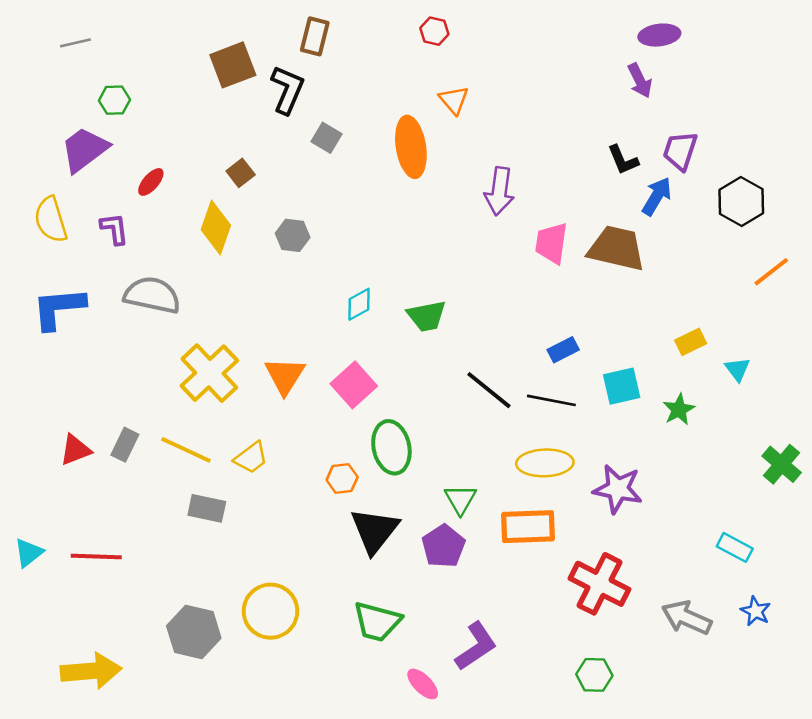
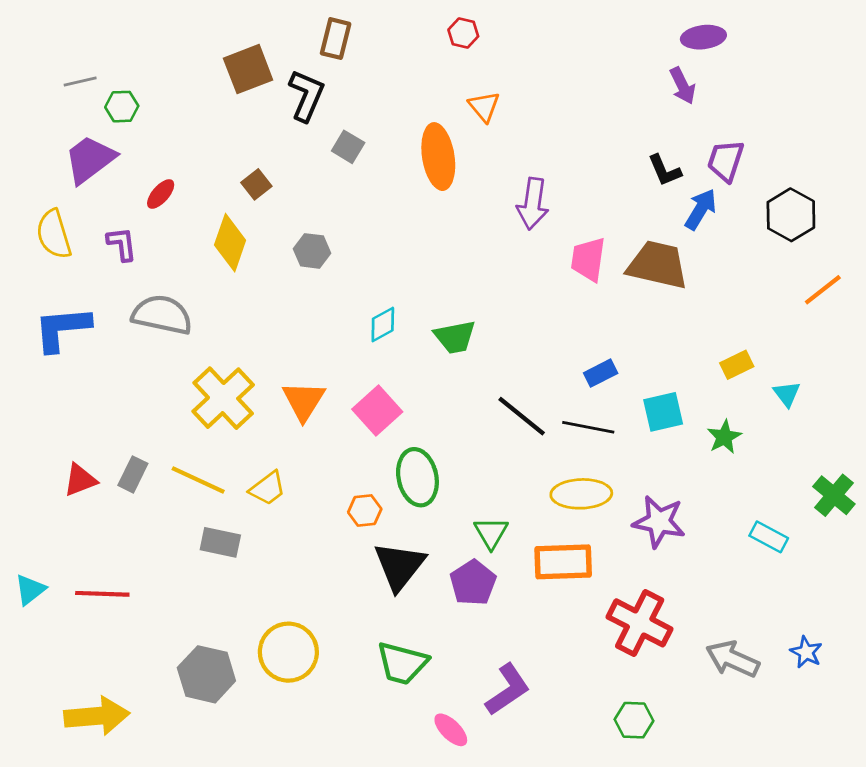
gray line: (75, 43) -> (80, 82), moved
cyan rectangle: (735, 547) -> (769, 537), moved

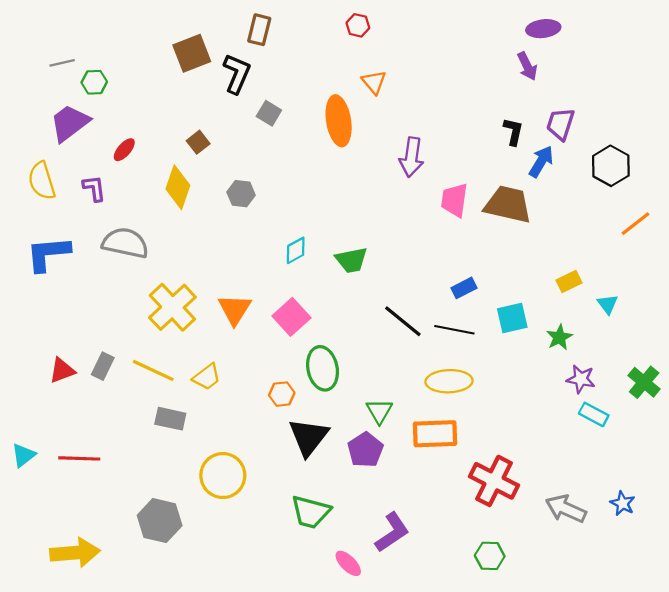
black L-shape: (665, 170) -> (513, 131), turned -144
purple star: (659, 522) -> (581, 379), moved, size x0.7
yellow circle: (288, 652) -> (223, 476), moved

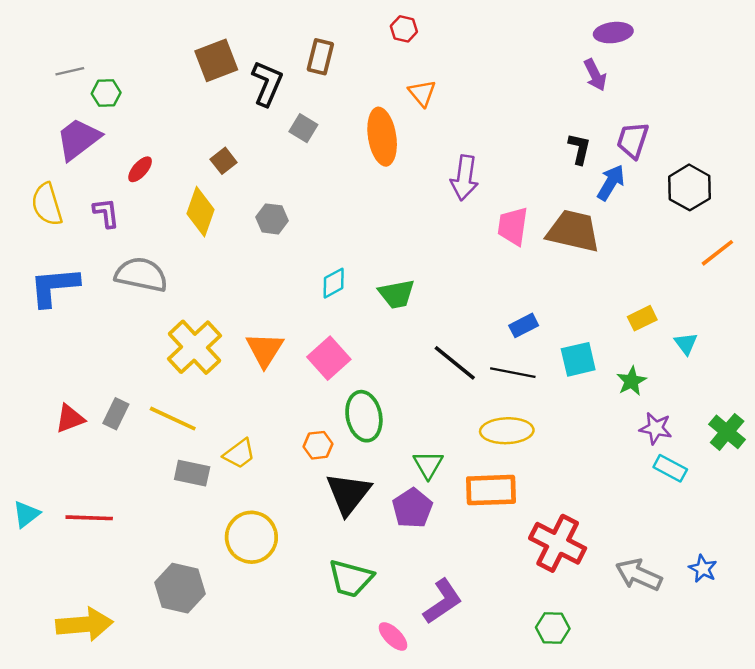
brown rectangle: (259, 30) -> (320, 57), moved
yellow trapezoid: (207, 377) -> (239, 454), moved

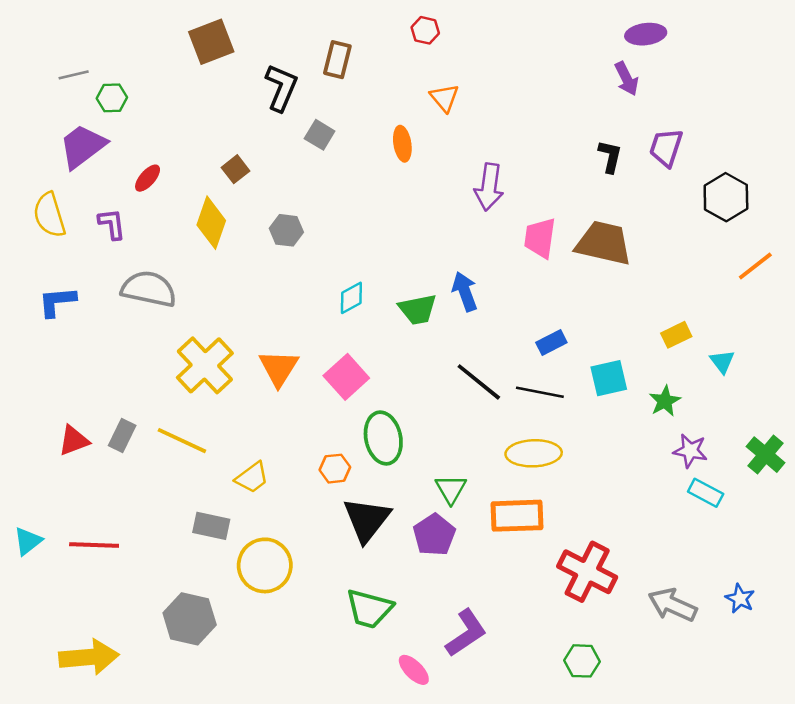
brown square: (216, 60) -> (211, 42), moved
orange ellipse: (382, 137) -> (402, 144), size x0.6
blue arrow: (611, 183) -> (465, 291), moved, turned -51
blue L-shape: (54, 287) -> (57, 302), size x0.7
gray rectangle: (192, 473) -> (211, 526), moved

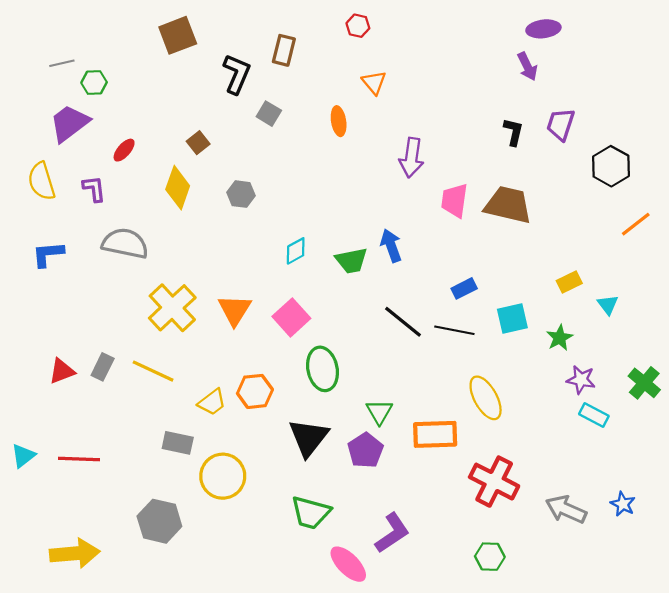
yellow ellipse: (534, 453) -> (486, 398), moved, turned 63
orange hexagon: (335, 469) -> (255, 391), moved, size x1.4
pink ellipse: (414, 670) -> (348, 564), size x1.4

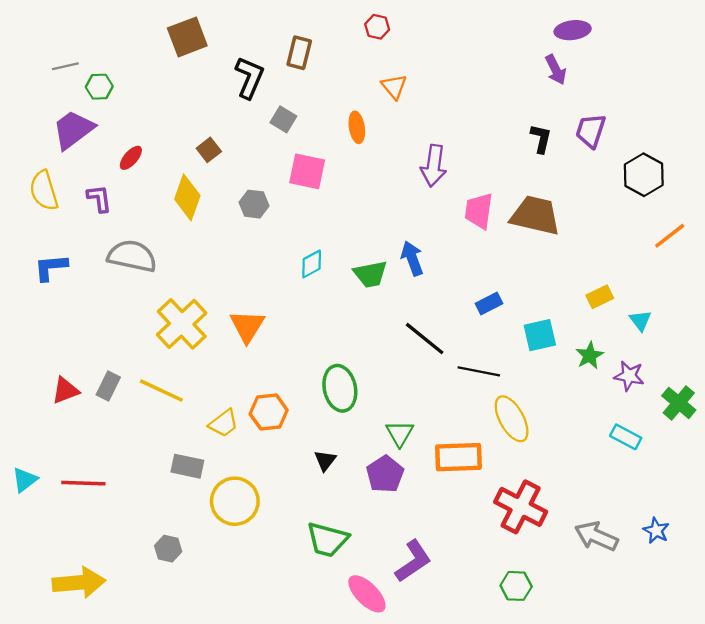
pink square: (291, 317) -> (307, 171), moved, turned -36
black line: (454, 330) -> (479, 371), moved
purple star: (581, 380) -> (629, 376), moved
black triangle: (309, 438) -> (325, 461), size x0.5
gray hexagon: (159, 521) -> (168, 549), size x0.6

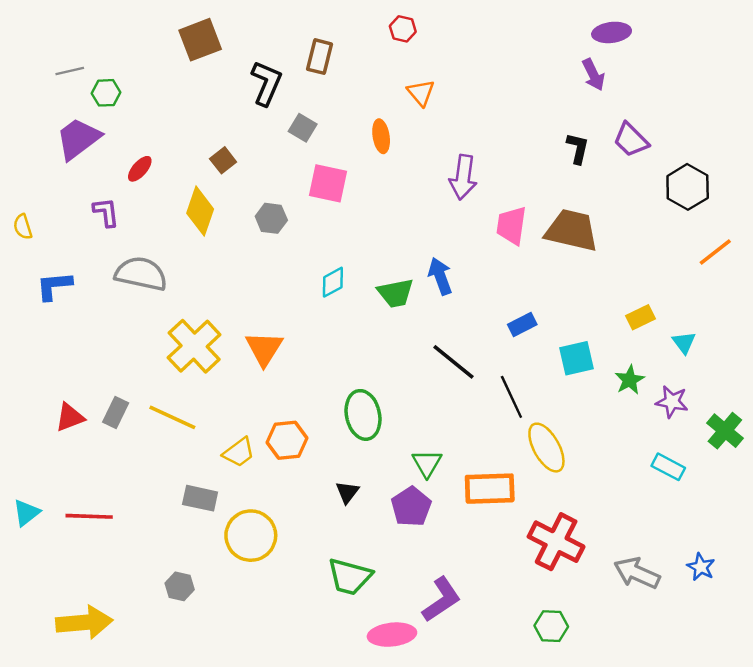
purple trapezoid: (591, 131) -> (631, 140), turned -63
yellow semicircle: (44, 191) -> (23, 227), moved, size x0.6
black line: (479, 371) -> (511, 397), turned 54
pink ellipse: (367, 594) -> (392, 635), turned -51

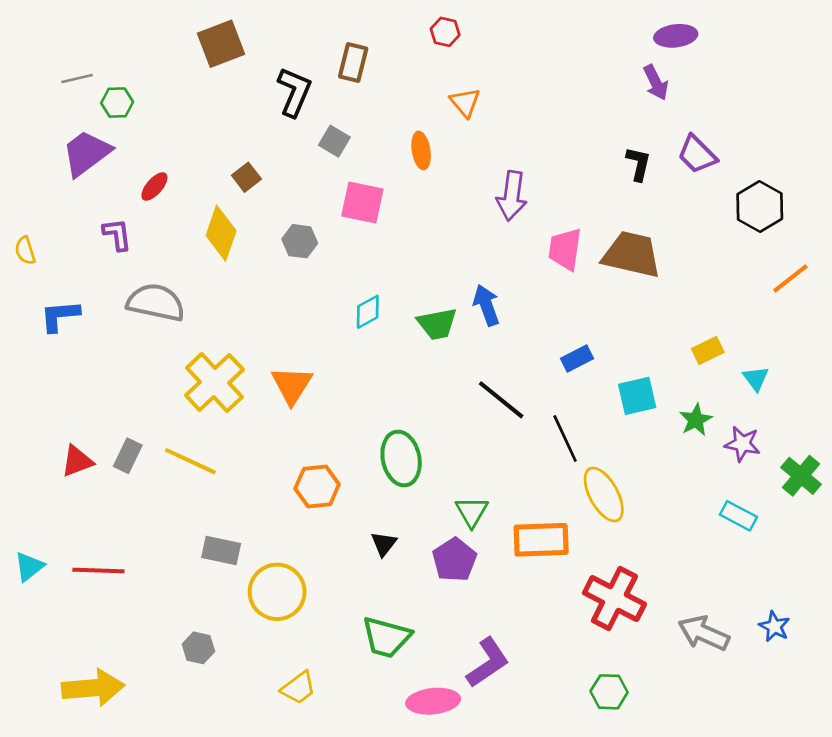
yellow trapezoid: (239, 452) -> (298, 688), moved

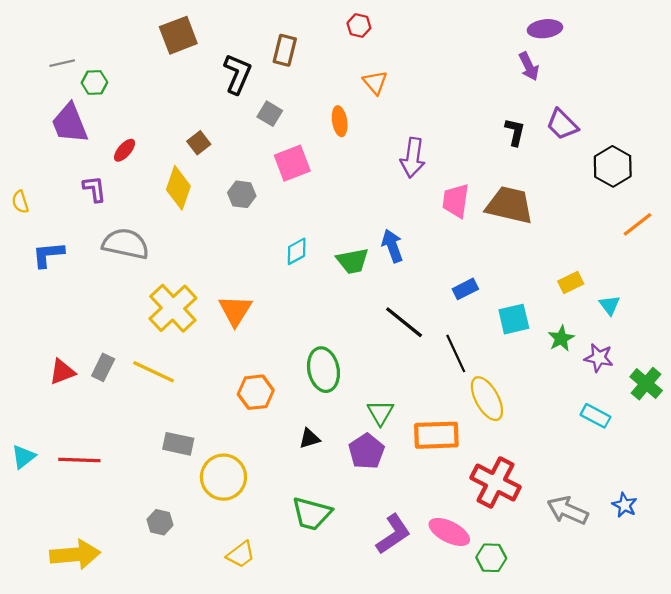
purple trapezoid: (86, 153) -> (70, 123), turned -75
pink square: (362, 203) -> (292, 163), turned -33
black triangle: (384, 544) -> (309, 438), turned 35
pink ellipse: (433, 701) -> (449, 532), moved, turned 33

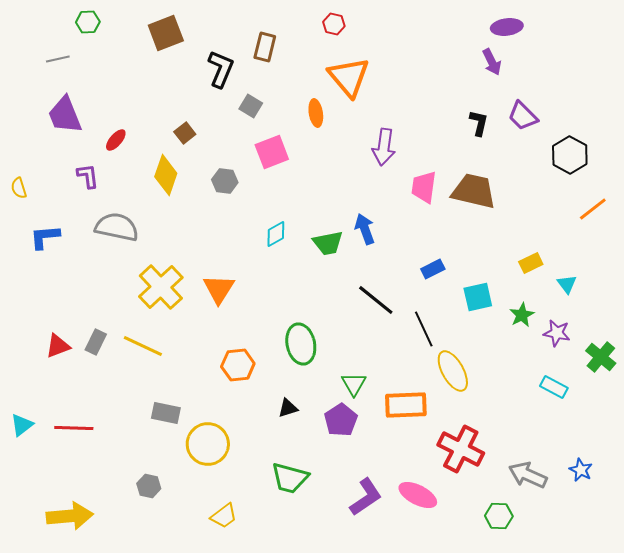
green hexagon: (94, 82) -> (88, 22), moved
orange triangle: (375, 82) -> (349, 77), size x1.8
green hexagon: (491, 558) -> (499, 516), moved

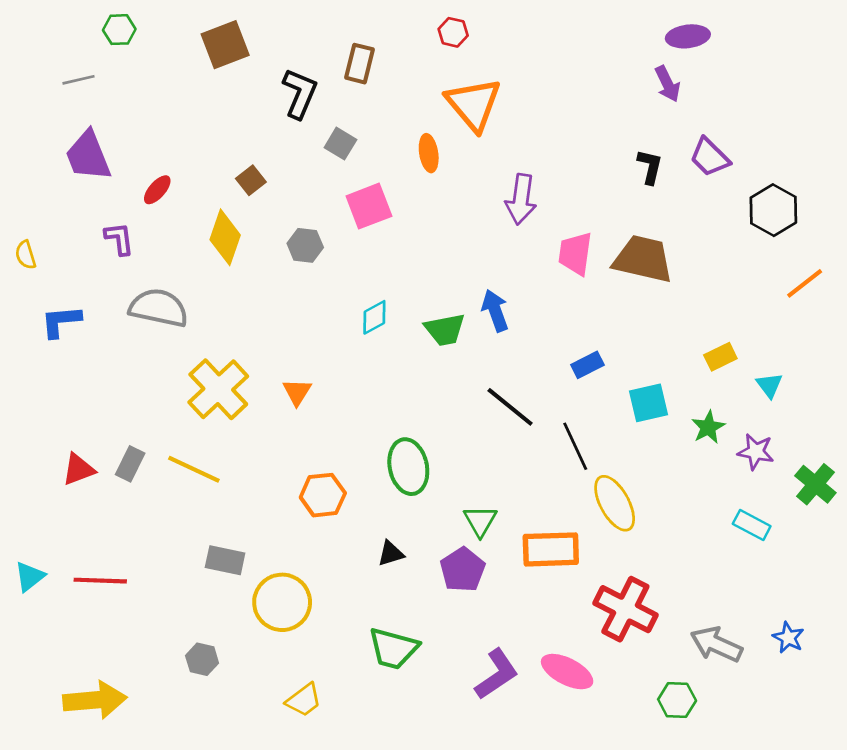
orange triangle: (219, 289) -> (297, 392), size x0.7

